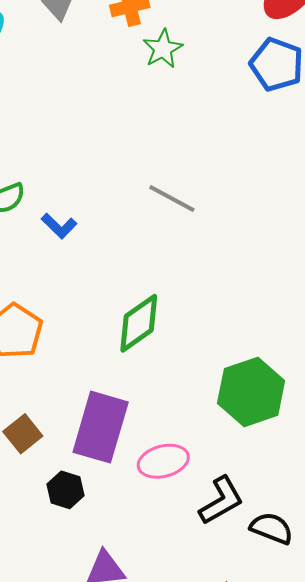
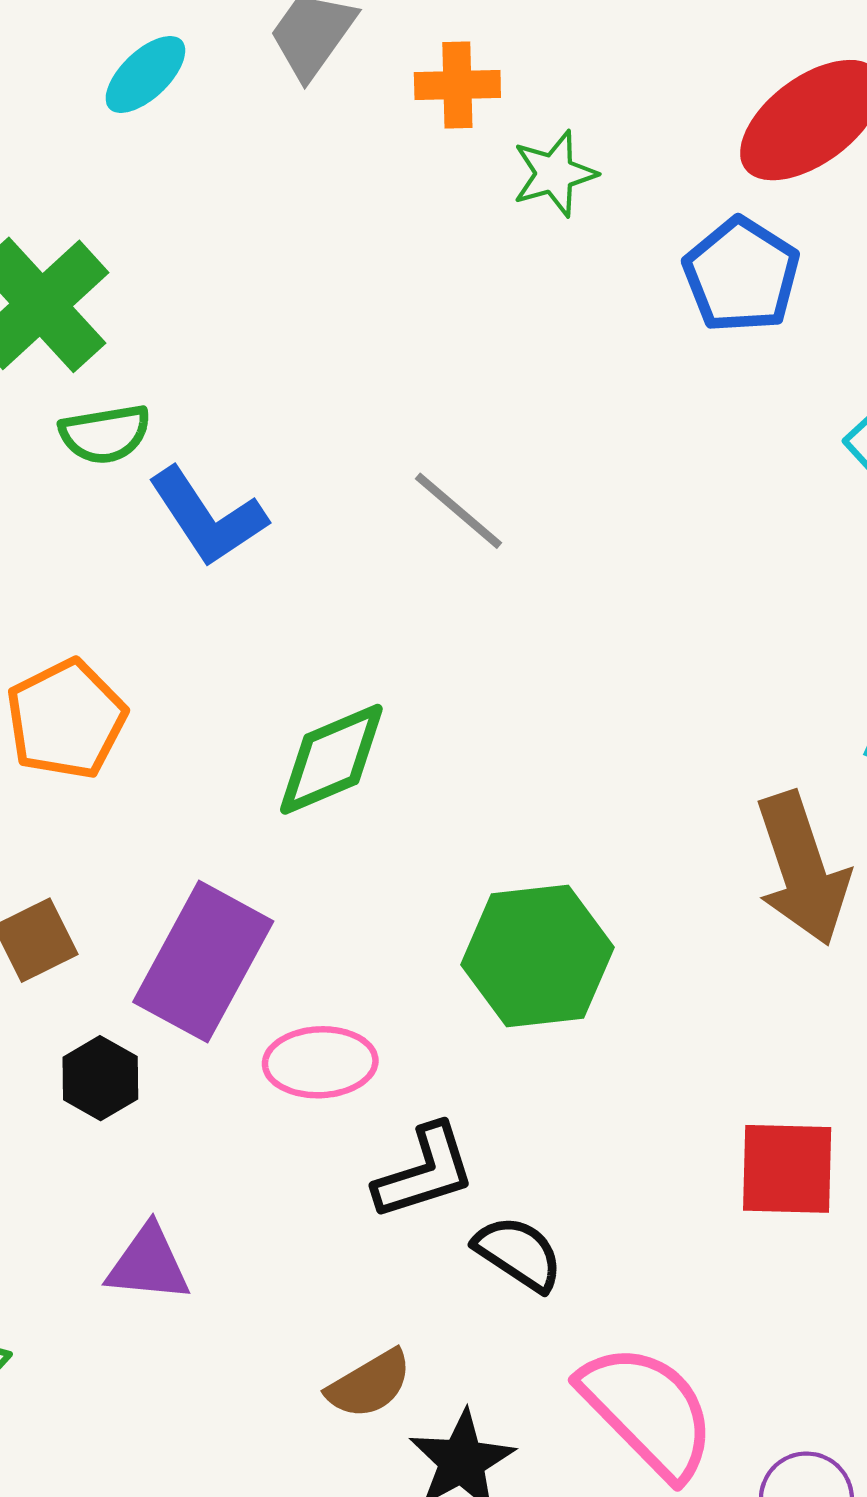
green star: (163, 49) -> (554, 174), moved
blue L-shape: (59, 226) -> (207, 517), size x1.6

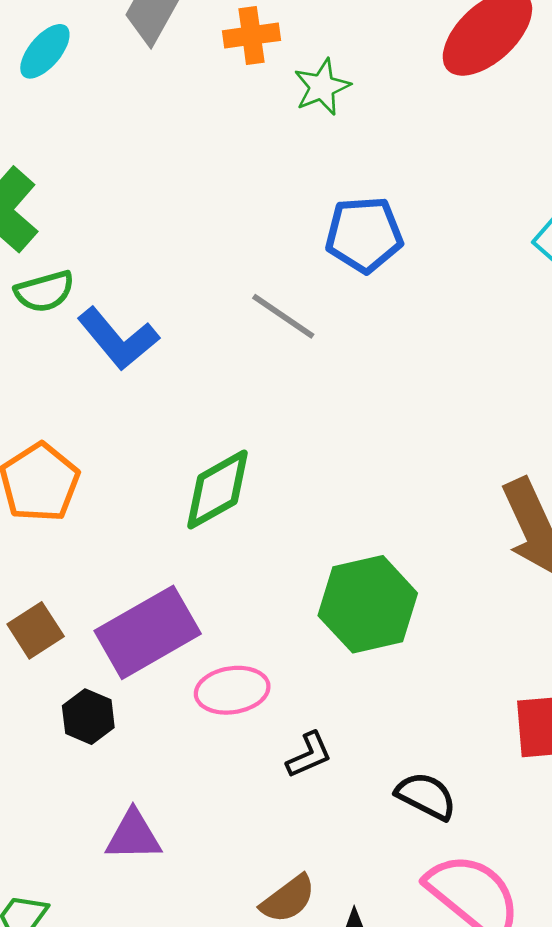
blue pentagon: (741, 275) -> (364, 235), moved, turned -30
purple rectangle: (203, 962) -> (148, 632), turned 38
black L-shape: (425, 1172) -> (309, 755), size x0.7
black semicircle: (519, 1253) -> (426, 796), moved

